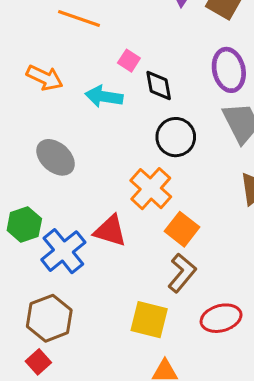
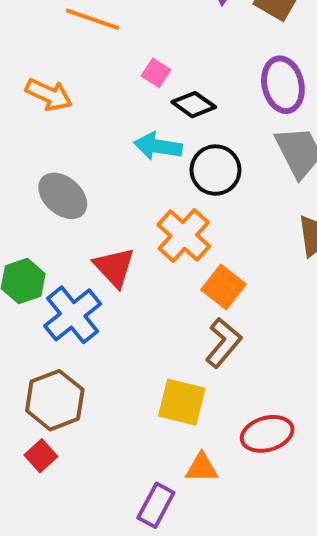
black diamond: (159, 86) -> (194, 105), turned -44
cyan arrow: (104, 96) -> (158, 146), moved
red triangle: (110, 231) -> (114, 267), moved, turned 30
red ellipse: (221, 318) -> (267, 434), moved

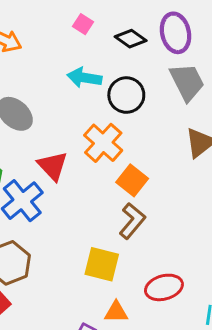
black diamond: (194, 105) -> (131, 39), moved

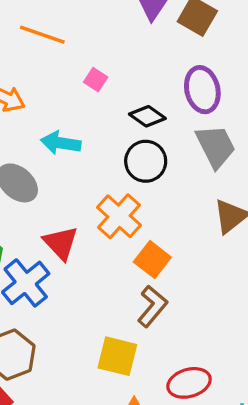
black diamond: (131, 39) -> (147, 116), moved
cyan arrow: (84, 78) -> (61, 143), moved

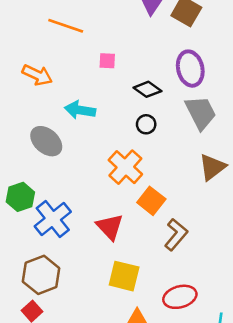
pink square: (96, 80) -> (107, 61), turned -30
black circle: (146, 161) -> (146, 124), size x0.6
red triangle: (61, 243) -> (110, 227), moved
brown L-shape: (152, 306) -> (176, 235), moved

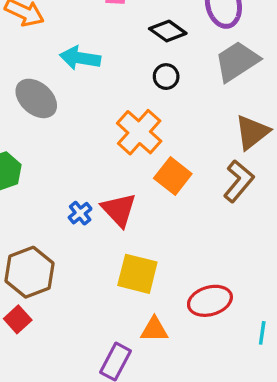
gray trapezoid: (201, 113) -> (237, 61), turned -96
blue cross: (53, 219) -> (80, 213), moved, size x0.5
brown L-shape: (176, 235) -> (239, 181), moved

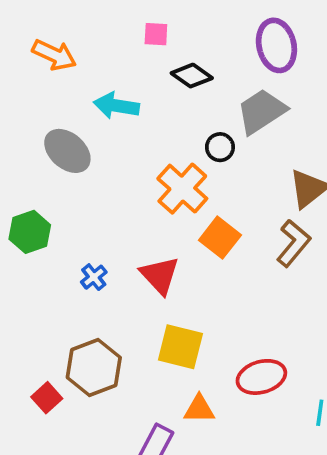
black diamond: (168, 31) -> (192, 76), moved
gray trapezoid: (237, 61) -> (261, 111), moved
black circle: (166, 77) -> (220, 147), moved
blue cross: (80, 213) -> (94, 277), moved
brown hexagon: (29, 272) -> (94, 368), moved

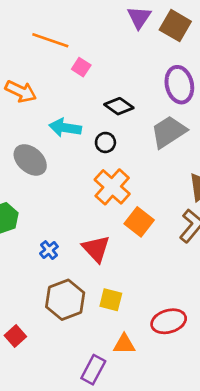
pink square: (156, 34) -> (81, 67), moved, turned 30
black circle: (220, 147) -> (105, 142), moved
yellow square: (180, 347) -> (111, 300), size x0.7
brown hexagon: (94, 368) -> (65, 300), moved

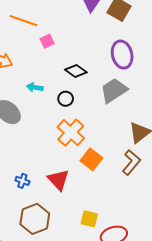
pink square: (81, 67) -> (47, 41), turned 32
cyan arrow: (65, 128) -> (35, 87), size x0.7
blue cross: (49, 250) -> (22, 181), turned -32
yellow square: (111, 300) -> (89, 219), moved

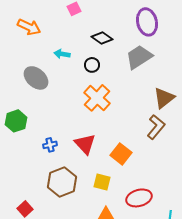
orange square: (91, 159) -> (121, 154), moved
blue cross: (22, 181) -> (50, 145), turned -32
yellow square: (89, 219) -> (102, 182), moved

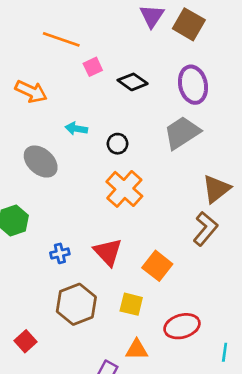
black diamond: (102, 38) -> (133, 82), moved

